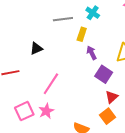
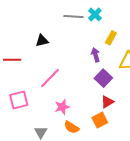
cyan cross: (93, 13) -> (95, 14), moved
yellow rectangle: (82, 34) -> (111, 38), moved
pink star: (46, 111) -> (62, 107), moved

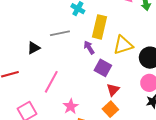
gray line: (73, 17) -> (60, 33), moved
yellow rectangle: (111, 38) -> (99, 27), size x1.6

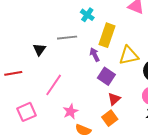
black triangle: (34, 48) -> (39, 49), turned -32

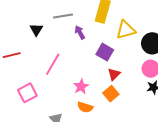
purple arrow: (95, 55) -> (80, 32), moved
pink star: (71, 111) -> (81, 87), moved

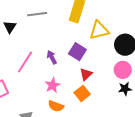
purple arrow: (80, 32) -> (52, 57), moved

